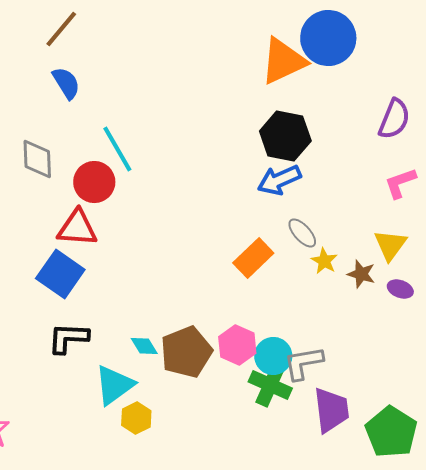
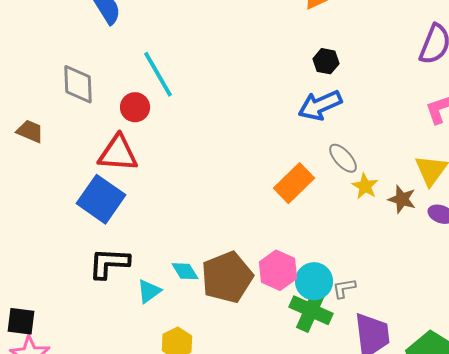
black hexagon: (285, 136) -> (326, 61), size x0.5
red circle: (94, 182) -> (135, 107), size x0.7
gray L-shape: (303, 363) -> (344, 288), size x0.6
cyan triangle: (114, 385) -> (149, 291), moved, size x0.6

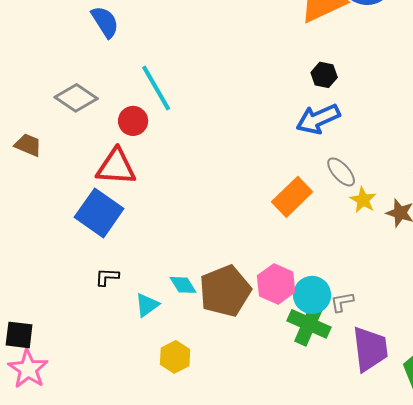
gray diamond: (78, 84) -> (76, 98), turned -54
black L-shape: (109, 263) -> (107, 277), size x0.6

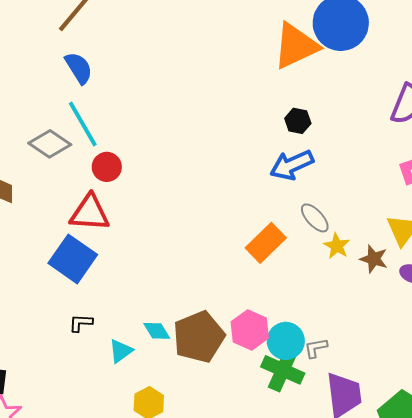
cyan line: (156, 88) -> (83, 124), moved

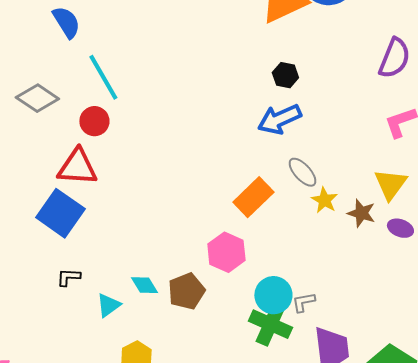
cyan line: (83, 124) -> (103, 77), moved
pink hexagon: (250, 330) -> (226, 252), moved
brown pentagon: (199, 337) -> (186, 291), size x0.7

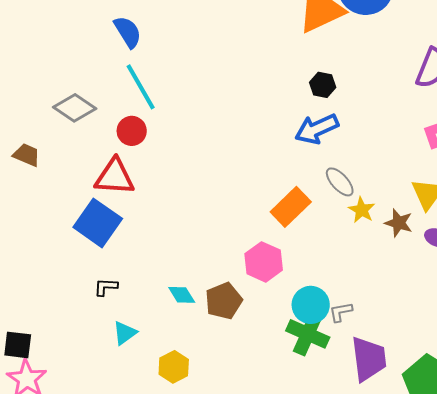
blue semicircle: (66, 22) -> (128, 32), moved
cyan triangle: (108, 305) -> (125, 333), moved

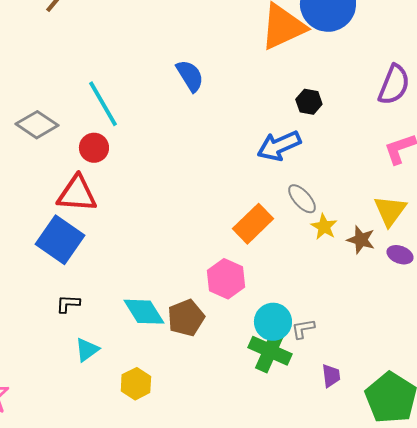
blue semicircle: (128, 32) -> (190, 76), moved
black hexagon: (323, 85) -> (309, 102), moved
cyan diamond: (182, 295) -> (144, 312), size x1.5
purple trapezoid: (369, 359) -> (331, 376), size x0.5

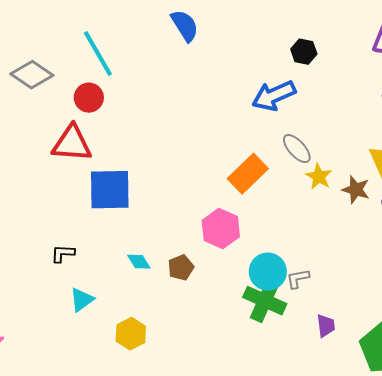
blue square: (60, 240) -> (110, 190), moved, turned -36
cyan diamond: (144, 312) -> (139, 262), size x0.6
brown pentagon: (186, 318) -> (181, 268), size x0.7

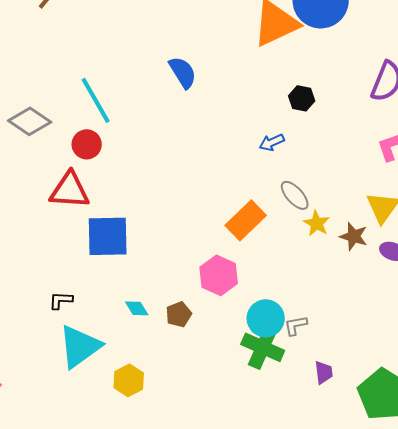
blue arrow: (274, 96) -> (272, 142), size x0.6
cyan triangle: (82, 300) -> (80, 346), size x1.8

